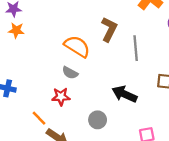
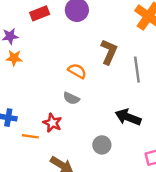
orange semicircle: (77, 46) -> (77, 71), size x0.7
red star: (61, 97) -> (52, 123), moved, turned 30
orange line: (39, 118) -> (30, 136), moved, turned -35

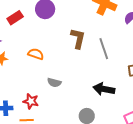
orange semicircle: (77, 71) -> (36, 54), moved
red star: (52, 123) -> (31, 101), moved

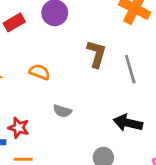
red star: (31, 101) -> (19, 128), moved

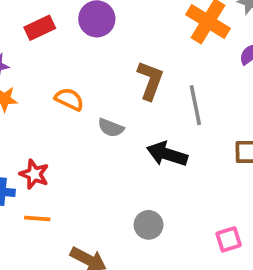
gray semicircle: (62, 111) -> (111, 128), moved
black arrow: (128, 123) -> (167, 154), moved

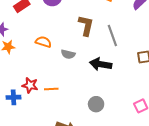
orange line: (37, 219) -> (51, 89), moved

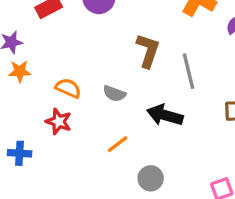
orange semicircle: (43, 42) -> (68, 88), moved
red star: (30, 85) -> (59, 121), moved
orange line: (51, 89) -> (117, 144), moved, turned -40

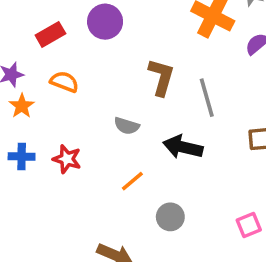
orange star: (20, 71) -> (22, 106), turned -30
orange semicircle: (68, 88) -> (64, 82), moved
blue cross: (20, 153) -> (22, 156), moved

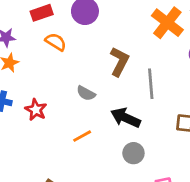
orange semicircle: (64, 82) -> (56, 42), moved
gray circle: (170, 217) -> (133, 153), moved

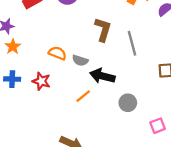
orange semicircle: (56, 42) -> (57, 53), moved
black arrow: (126, 118) -> (102, 76), moved

